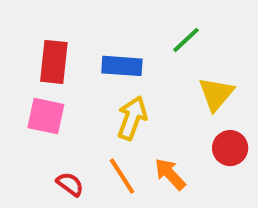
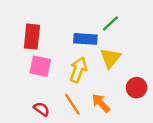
blue rectangle: (122, 66) -> (85, 39), moved
yellow triangle: (216, 94) -> (110, 58), moved
pink square: (46, 116) -> (40, 66), moved

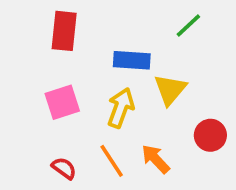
green line: (110, 23) -> (188, 25), moved
red rectangle: (32, 37) -> (64, 31), moved
pink square: (40, 66) -> (62, 102), turned -30

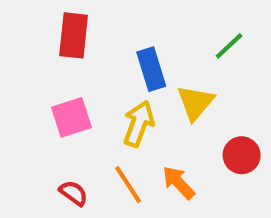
green line: (188, 25) -> (229, 46), moved
blue rectangle: (132, 60) -> (151, 69), turned 69

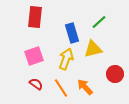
green line: (229, 46) -> (99, 22), moved
yellow triangle: (195, 103) -> (93, 49), turned 36
red semicircle: (74, 193) -> (36, 84), moved

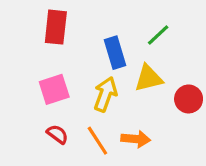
red circle: (115, 74) -> (189, 99), moved
orange arrow: (85, 87) -> (136, 139), turned 138

